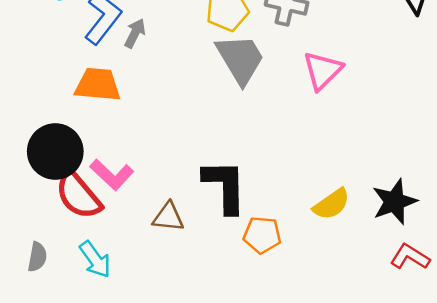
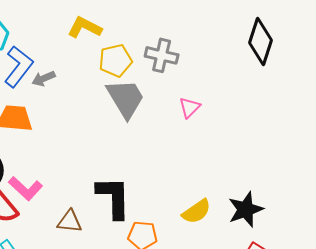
gray arrow: (135, 33) -> (44, 78), turned -140
pink triangle: (323, 71) -> (190, 107), size x0.7

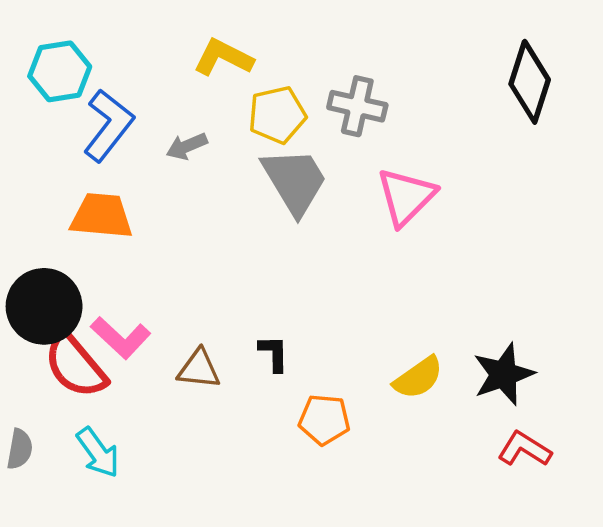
gray arrow: (44, 78) -> (187, 146), moved
pink triangle: (190, 107) -> (406, 197), size x1.6
black L-shape: (114, 197) -> (274, 353), size x0.5
brown triangle: (70, 221) -> (199, 369), moved

